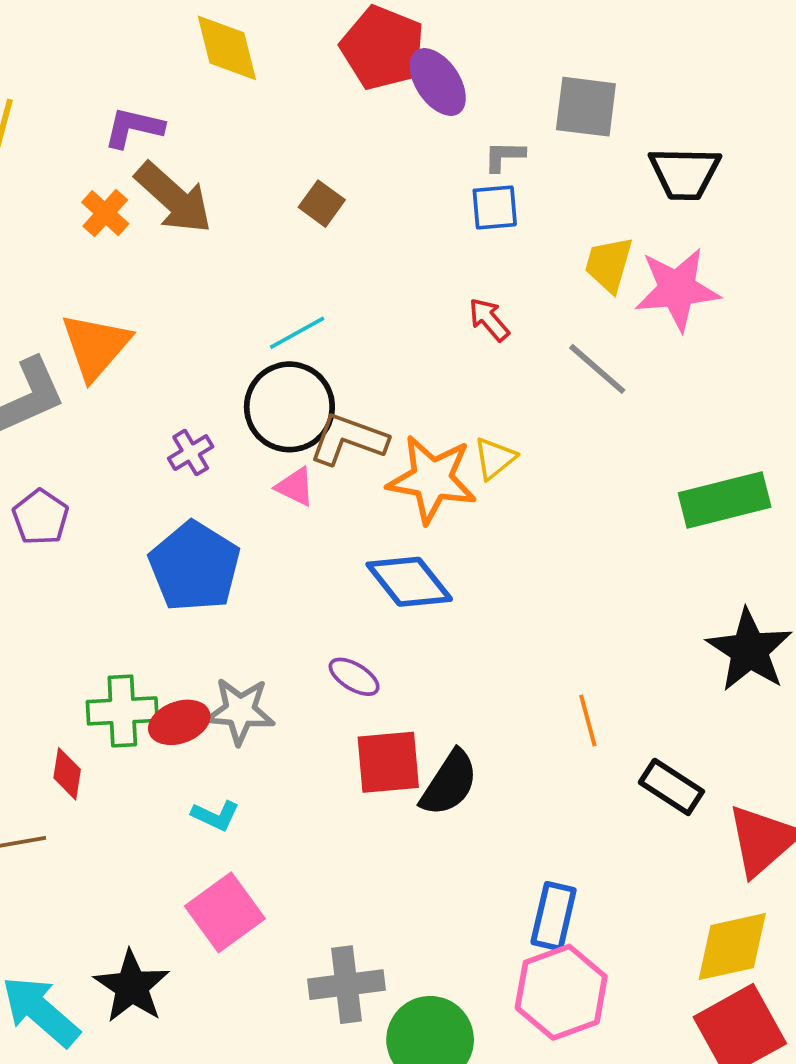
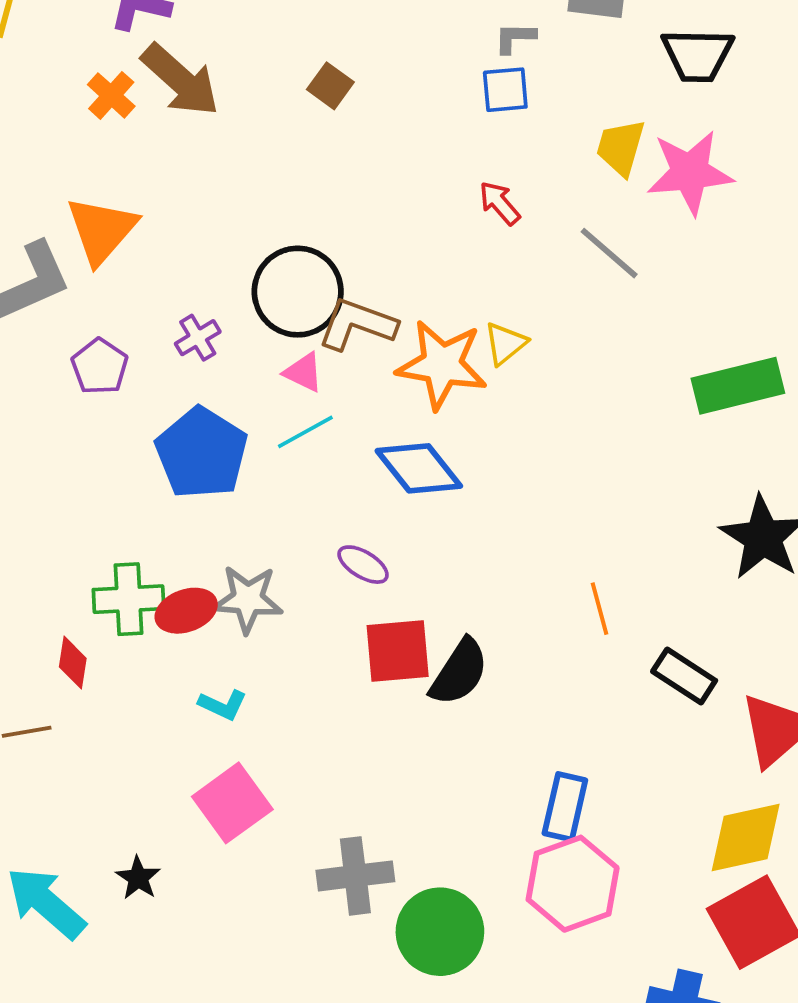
cyan line: (297, 333) -> (305, 432), moved
purple pentagon: (41, 517) -> (100, 367), moved
black star: (132, 986) -> (138, 878), size x0.6

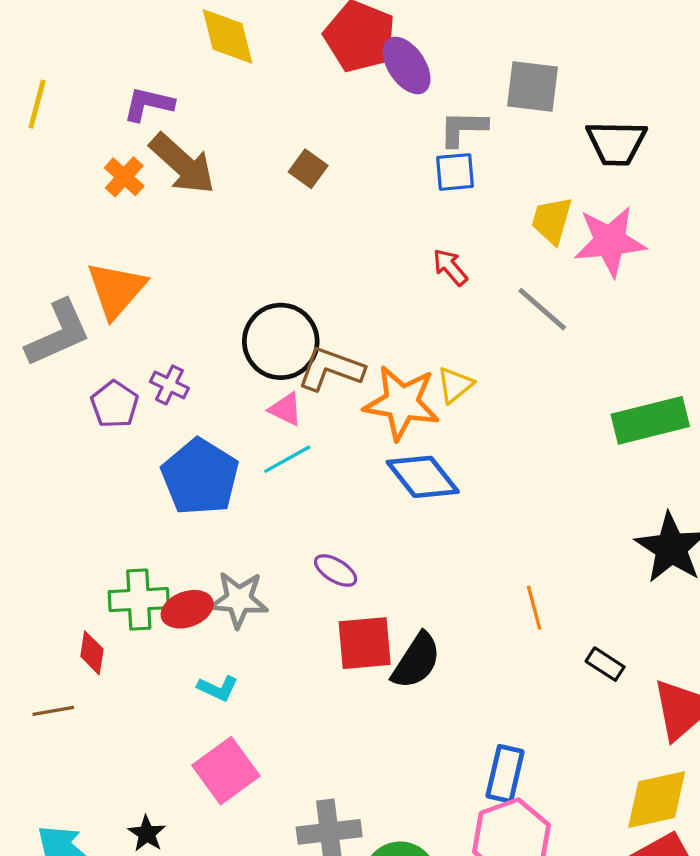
gray L-shape: (515, 38) -> (463, 128), size x1.4
purple cross: (198, 338) -> (169, 385), moved, turned -33
blue diamond: (419, 468) -> (423, 477), moved
black rectangle: (684, 676) -> (605, 664), size x0.7

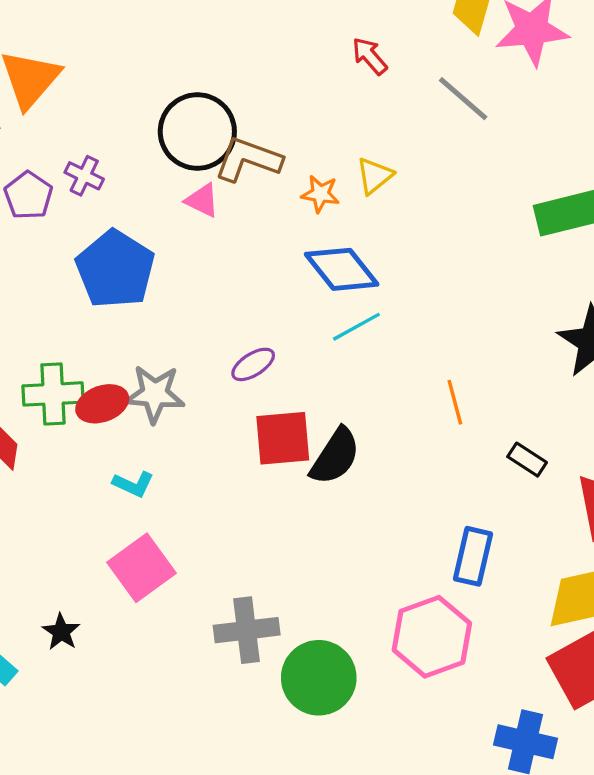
orange star: (402, 403) -> (320, 194), size x0.5
cyan line: (287, 459) -> (356, 327), moved
purple ellipse: (336, 570) -> (253, 364), turned -63
blue rectangle: (505, 774) -> (473, 556), moved

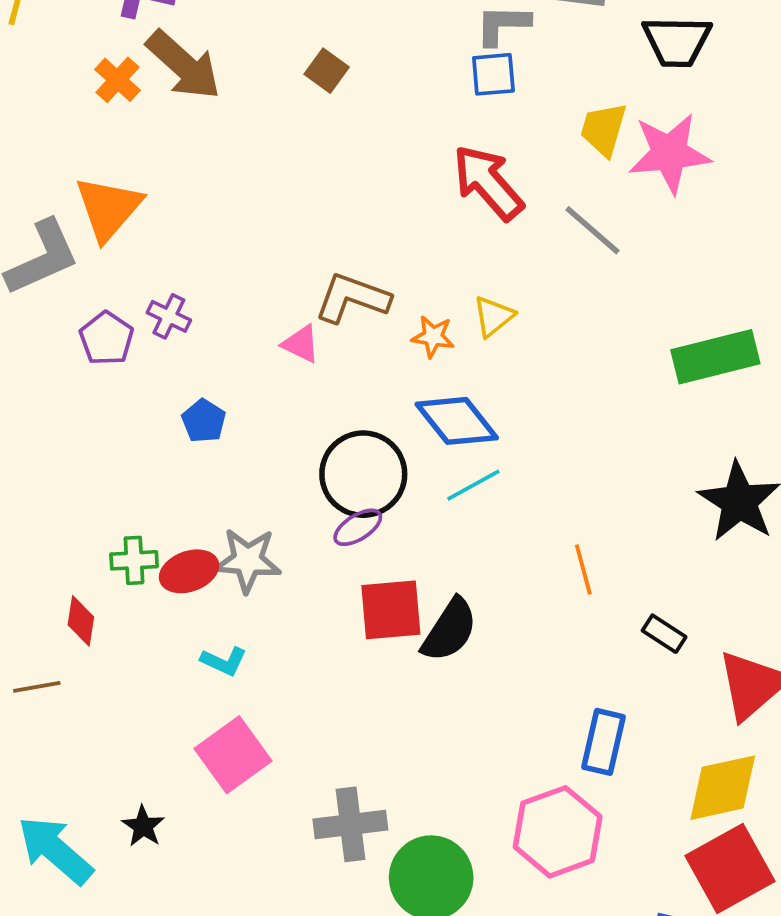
red arrow: (370, 56) -> (488, 183), size x1.8
black circle: (197, 131) -> (363, 474), moved
blue pentagon: (115, 269) -> (204, 421), size x0.5
green cross: (53, 394) -> (134, 560), size x0.7

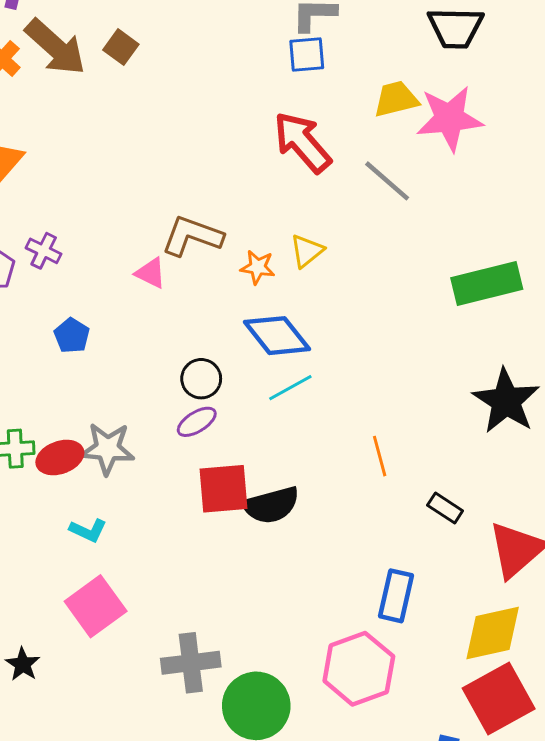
brown square: (327, 71) -> (121, 47), moved
yellow trapezoid: (604, 129) -> (396, 99), turned 60
black circle: (363, 474) -> (201, 379), size x0.6
black semicircle: (449, 630) -> (271, 505), turned 42

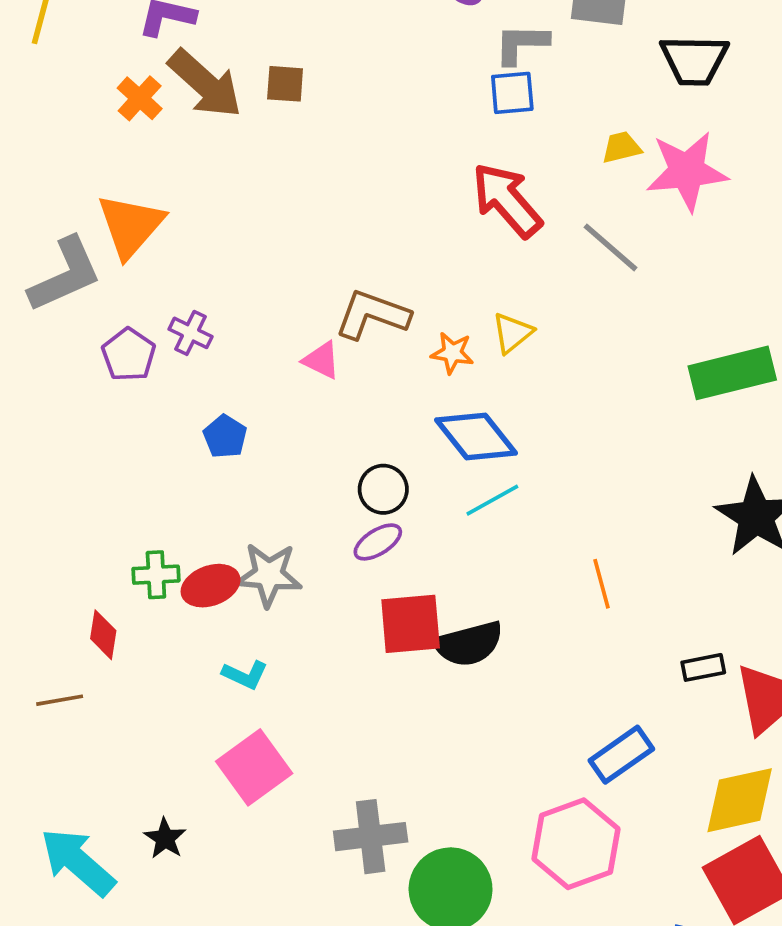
brown square: (121, 47) -> (285, 84), turned -32
yellow trapezoid: (396, 99) -> (621, 147), size x0.7
black rectangle: (445, 508) -> (703, 667), moved, turned -44
blue rectangle: (396, 596) -> (621, 755), turned 42

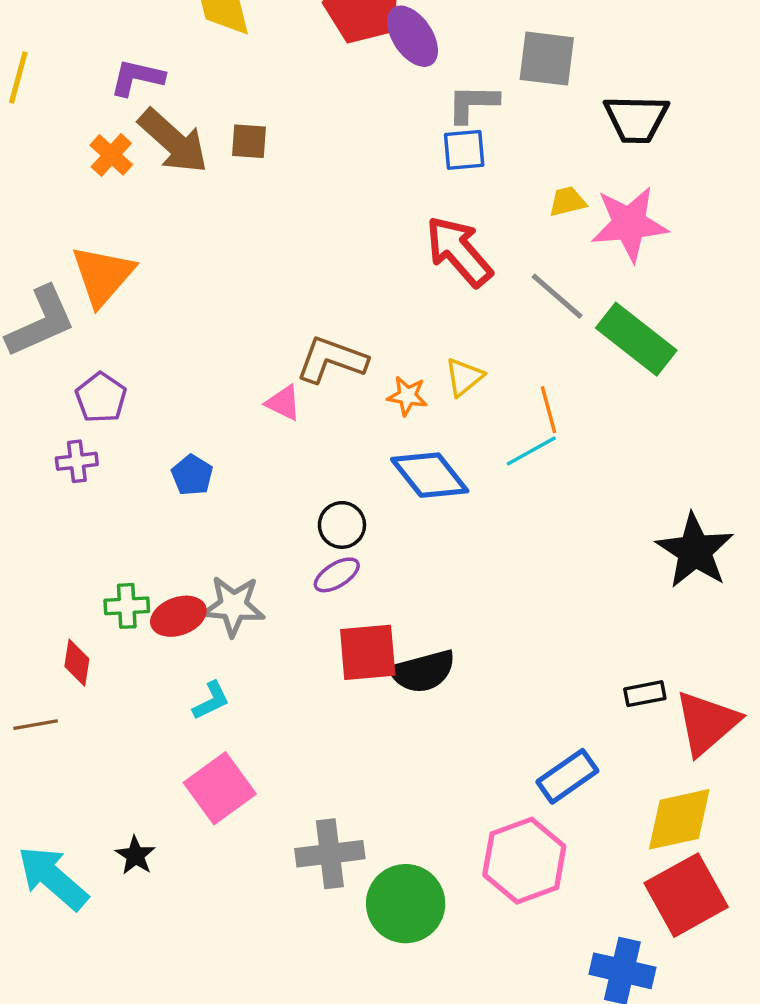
purple cross: (191, 333) -> (77, 461), moved, turned -33
green rectangle: (732, 373) -> (636, 339), moved, turned 52
cyan line: (492, 500) -> (531, 451), moved
orange line: (601, 584) -> (548, 410), moved
cyan L-shape: (245, 675) -> (211, 701), turned -51

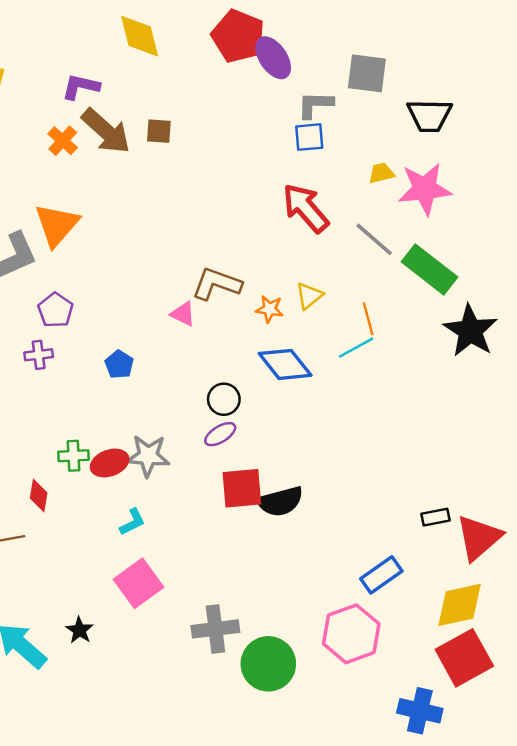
black star: (695, 551) -> (470, 331), moved

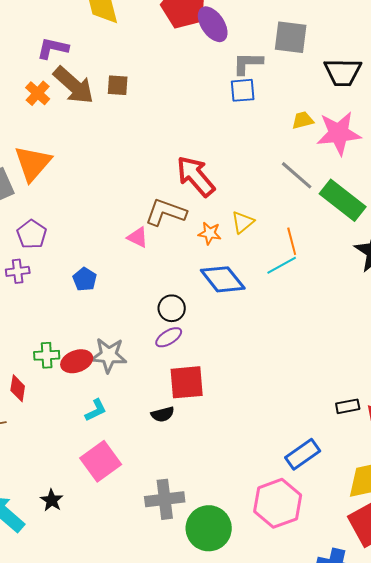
red arrow: (306, 208) -> (196, 176), moved
black semicircle: (280, 501) -> (163, 414), moved, size x0.6

